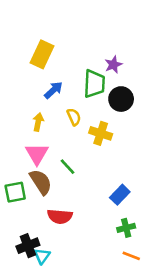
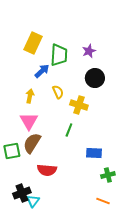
green trapezoid: (94, 84) -> (59, 55), moved
green line: (67, 167) -> (69, 130), moved, turned 64
brown semicircle: (41, 182) -> (32, 143), turned -115
blue rectangle: (120, 195) -> (94, 153), turned 49
green cross: (126, 228) -> (108, 175), moved

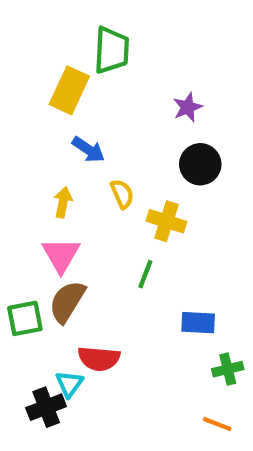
green trapezoid: (59, 55) -> (112, 50), moved
blue arrow: (42, 71) -> (88, 149), turned 77
cyan triangle: (33, 201) -> (69, 384), moved

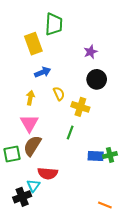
yellow rectangle: (69, 90) -> (33, 44), turned -45
blue arrow: (88, 149) -> (43, 72), turned -56
green cross: (228, 369) -> (110, 155), moved

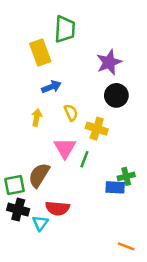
purple star: (91, 52) -> (109, 62), size x1.5
pink triangle: (29, 123) -> (65, 148), moved
green cross: (110, 155) -> (126, 176), moved
black cross: (22, 197) -> (18, 210), moved, turned 36

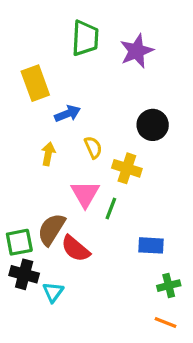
yellow rectangle: (40, 52) -> (35, 83), moved
purple star: (109, 62) -> (137, 51), moved
green cross: (126, 176) -> (169, 286), moved
red semicircle: (57, 208) -> (76, 249), moved, turned 35

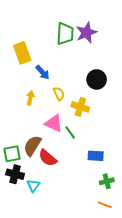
green trapezoid: (85, 38) -> (65, 34), moved
blue arrow: (67, 114) -> (43, 72), turned 70
pink triangle: (85, 194) -> (54, 123), turned -36
green line: (111, 208) -> (70, 132), turned -56

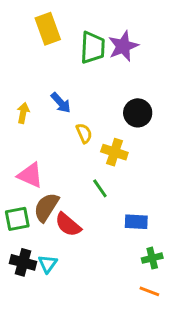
yellow rectangle: (22, 53) -> (48, 29), moved
yellow arrow: (30, 98) -> (23, 113), moved
pink triangle: (54, 123) -> (30, 175), moved
black cross: (15, 174) -> (23, 262), moved

